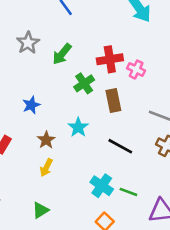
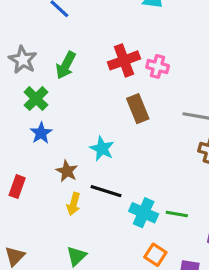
green cross: (84, 83) -> (36, 99), moved
black line: (120, 146) -> (106, 191), moved

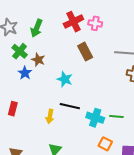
brown star: (67, 171) -> (38, 60), moved

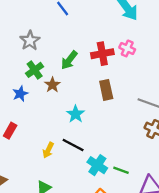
pink cross: (95, 23) -> (127, 48), moved
green arrow: (37, 28) -> (69, 60), moved
blue star: (25, 73) -> (20, 94), moved

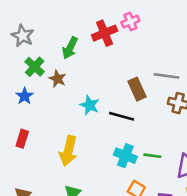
pink cross: (127, 48) -> (130, 22), turned -35
brown rectangle: (106, 90) -> (137, 89), moved
black line: (73, 145) -> (122, 116), moved
yellow arrow: (48, 150) -> (68, 151), size x1.6

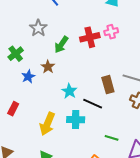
gray star: (23, 36) -> (38, 28), moved
green cross: (35, 67) -> (16, 54), moved
blue star: (25, 96) -> (28, 77), moved
cyan cross: (125, 156) -> (76, 120), moved, turned -30

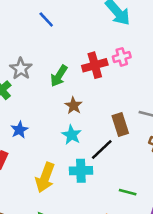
gray star: (38, 28) -> (21, 69), moved
brown star: (48, 67) -> (74, 106), moved
blue star: (28, 77) -> (19, 130), moved
black line: (93, 104) -> (102, 150), turned -66

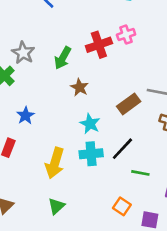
brown rectangle: (120, 124) -> (129, 104), turned 75
cyan star: (72, 135) -> (90, 124), moved
black line: (102, 150) -> (122, 149), moved

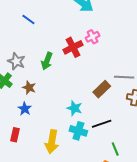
brown star: (80, 87) -> (29, 88), moved
black line: (122, 149) -> (102, 124), turned 36
cyan cross: (91, 154) -> (78, 131), turned 30
green line: (140, 173) -> (115, 149), moved, turned 64

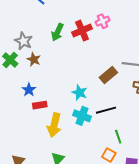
green arrow: (47, 61) -> (58, 32), moved
brown star: (29, 88) -> (34, 59), moved
red rectangle: (15, 135) -> (40, 105), moved, turned 64

